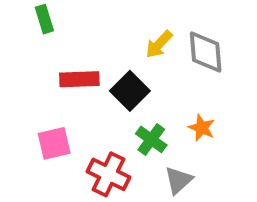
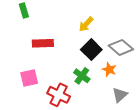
gray diamond: (206, 52) -> (121, 47), moved, turned -45
black square: (130, 91) -> (91, 50), moved
gray triangle: (178, 180) -> (120, 95), moved

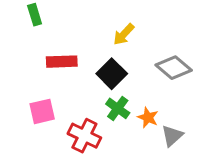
black square: (91, 50) -> (112, 74), moved
orange star: (109, 70) -> (148, 117), moved

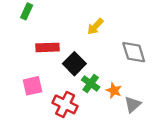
green rectangle: (35, 15) -> (27, 11), turned 42
gray diamond: (174, 68) -> (134, 52), turned 32
black square: (112, 74) -> (74, 64), moved

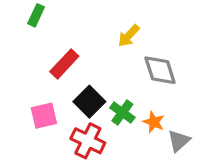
red rectangle: (48, 47) -> (64, 64), turned -45
gray diamond: (134, 52) -> (160, 70), moved
black square: (74, 64) -> (89, 102), moved

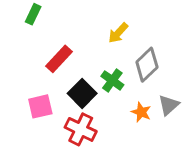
gray diamond: (160, 70) -> (147, 65), turned 64
green cross: (122, 113) -> (112, 80), moved
gray triangle: (179, 141) -> (169, 105), moved

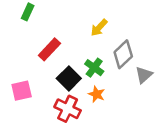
gray triangle: (169, 105) -> (144, 75), moved
pink square: (40, 106) -> (22, 91), moved
orange star: (141, 112) -> (97, 94), moved

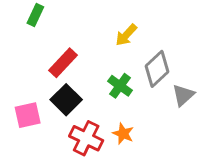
black square: (69, 78) -> (66, 100), moved
orange star: (97, 94) -> (123, 134), moved

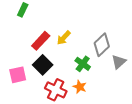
yellow arrow: (126, 35) -> (64, 38), moved
green cross: (120, 86) -> (83, 64), moved

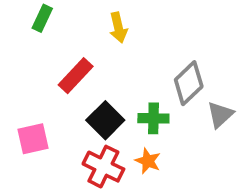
yellow arrow: (64, 38) -> (118, 28), moved, turned -56
green cross: (83, 64) -> (153, 118), turned -35
black square: (43, 65) -> (105, 120), moved

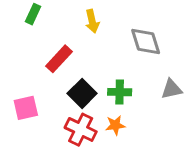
gray diamond: (189, 83) -> (146, 41), moved, turned -64
gray triangle: (220, 115) -> (172, 89), turned 30
orange star: (148, 161) -> (115, 125), turned -30

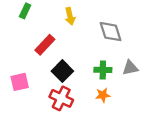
green cross: (120, 92) -> (103, 70), moved
orange star: (115, 125) -> (103, 95), moved

